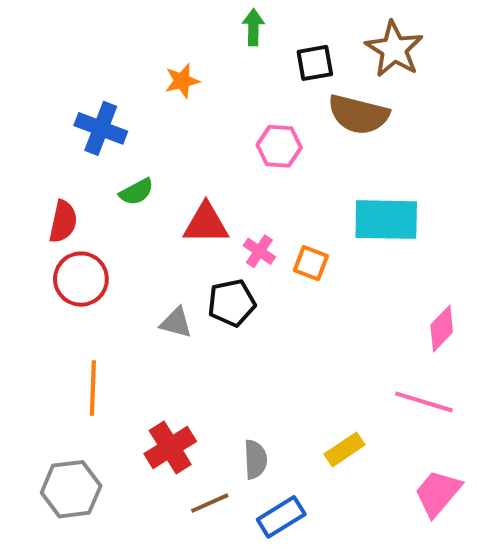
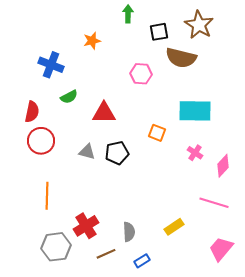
pink cross: (259, 251) -> (195, 153), moved
gray triangle: (176, 323) -> (87, 152), moved
gray hexagon: (71, 489) -> (56, 247), moved
blue rectangle: (281, 517) -> (142, 261), size x0.7

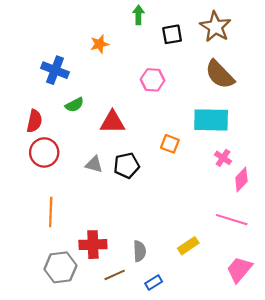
brown semicircle: (181, 58) -> (220, 74), moved, turned 32
pink cross: (195, 153) -> (223, 158), moved
red cross: (86, 226) -> (93, 245), turned 30

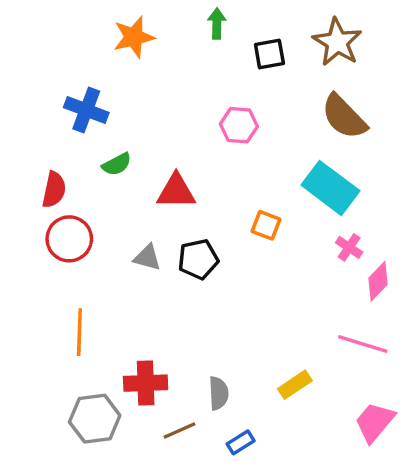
orange star: (99, 44) -> (134, 37), moved, size x1.4
cyan rectangle: (211, 120) -> (330, 188), turned 36

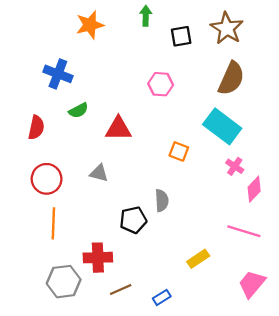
brown semicircle: (344, 117) -> (231, 78), turned -112
red circle: (69, 239) -> (47, 179), moved
black pentagon: (198, 259) -> (133, 220), moved
gray semicircle: (219, 393) -> (162, 201), moved

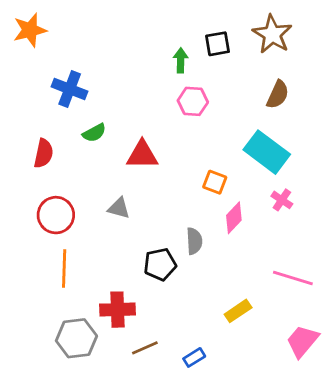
green arrow: (146, 16) -> (181, 60), moved
orange star: (90, 25) -> (30, 30), moved
brown semicircle: (231, 78) -> (278, 95), size x0.7
pink diamond: (254, 189) -> (234, 218), moved

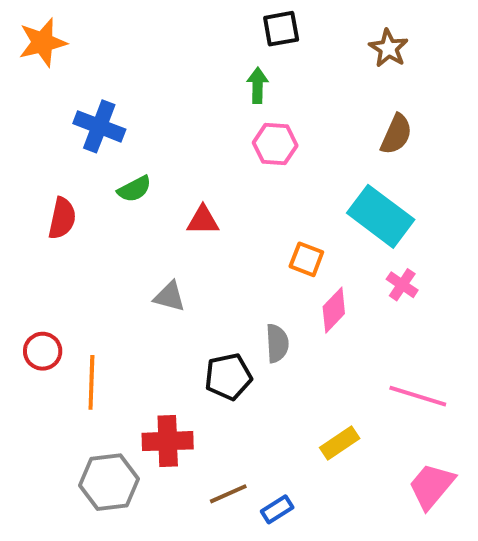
brown star: (272, 34) -> (388, 48), size x0.7
black square: (217, 44) -> (281, 29), moved
red triangle: (142, 155) -> (203, 220), size x0.7
red circle: (56, 215) -> (43, 351), moved, size x0.7
brown line: (145, 348) -> (228, 494), moved

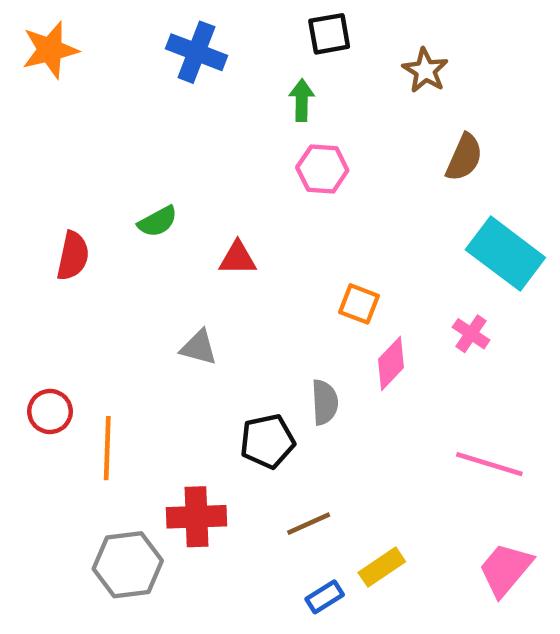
brown star: (388, 48) -> (425, 70), moved
blue cross: (99, 126) -> (196, 52), moved
cyan rectangle: (381, 216) -> (505, 254), moved
yellow rectangle: (340, 443) -> (382, 567), moved
brown line: (228, 494) -> (309, 524), moved

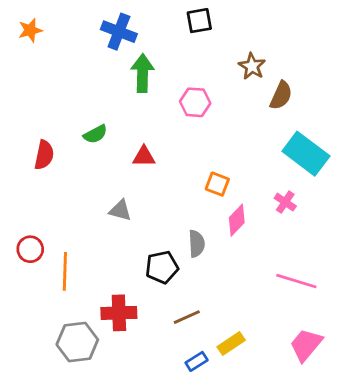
orange star: (50, 50) -> (30, 30), size x0.7
brown star: (425, 70) -> (252, 66), moved
green arrow: (302, 100) -> (142, 73), moved, size x1.5

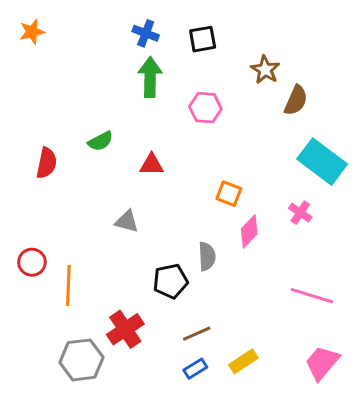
black square: (199, 21) -> (203, 39), moved
blue cross: (119, 32) -> (146, 33), moved, size x0.7
red cross: (119, 313) -> (125, 329), turned -32
blue rectangle: (197, 361) -> (195, 369), moved

